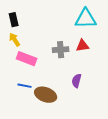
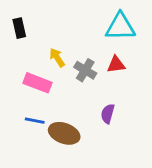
yellow arrow: (15, 40) -> (57, 58), moved
gray cross: (61, 50) -> (85, 70), turned 35

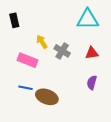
red triangle: (116, 65) -> (92, 53), moved
purple semicircle: (108, 114) -> (92, 83), moved

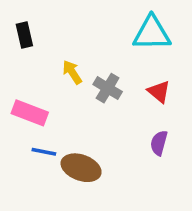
red triangle: (92, 53) -> (159, 92), turned 48
pink rectangle: (28, 60) -> (30, 113), moved

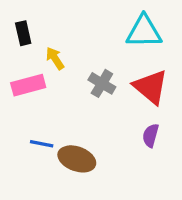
yellow arrow: (72, 72) -> (55, 58), moved
red triangle: (159, 92) -> (151, 87), size x1.6
pink rectangle: (30, 113) -> (28, 85), moved, turned -36

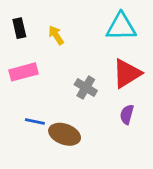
yellow arrow: (55, 58) -> (56, 35), moved
gray cross: (102, 83) -> (86, 88), moved
red triangle: (151, 87) -> (127, 73), turned 48

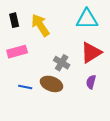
yellow arrow: (56, 35) -> (40, 25), size x1.6
brown ellipse: (65, 134) -> (52, 84), moved

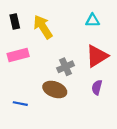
cyan triangle: (87, 19) -> (93, 20), size x0.6
gray cross: (62, 63) -> (66, 67), turned 35
blue line: (25, 87) -> (20, 104), moved

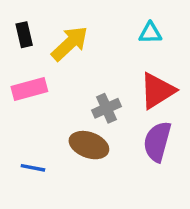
yellow arrow: (43, 27) -> (70, 43), turned 80
purple semicircle: (97, 87) -> (157, 142), size x1.6

